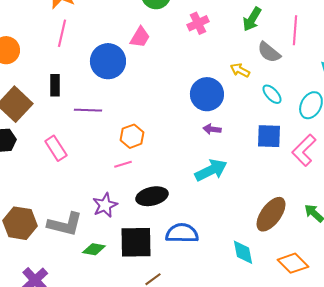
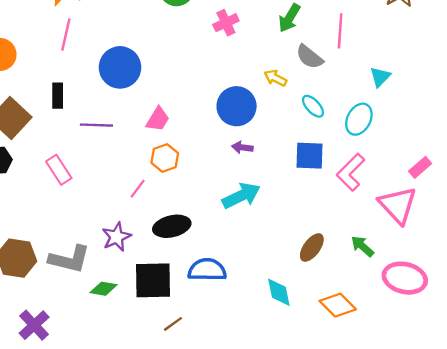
pink trapezoid: (140, 37) -> (158, 119), moved
orange hexagon: (132, 136) -> (165, 158), moved
pink line: (123, 164) -> (138, 189), turned -36
brown ellipse: (271, 214) -> (312, 247), size x0.7

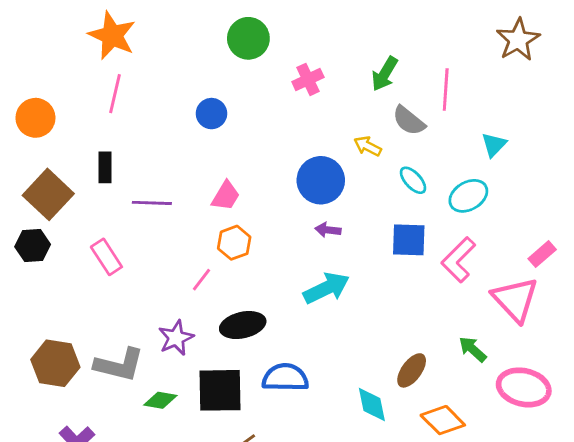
blue circle: (120, 67) -> (211, 114), moved, size x0.6
cyan ellipse: (359, 119) -> (468, 196), turned 32
brown ellipse: (312, 247) -> (412, 370), moved

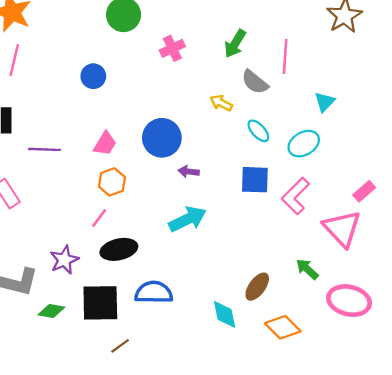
blue circle: (321, 180) -> (162, 138), moved
pink line: (202, 280) -> (99, 218), moved

